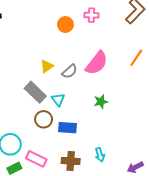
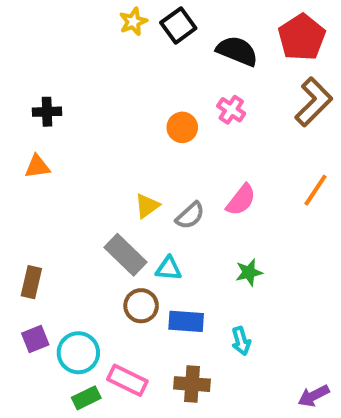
pink cross: (91, 15) -> (231, 110), turned 32
pink semicircle: (97, 63) -> (241, 200), size x0.7
cyan triangle: (58, 100) -> (169, 268), turned -48
cyan arrow: (100, 155) -> (241, 341), moved

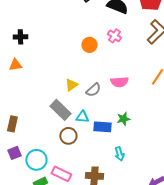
pink semicircle: (241, 200) -> (119, 82), turned 48
blue rectangle: (186, 321) -> (102, 127), moved

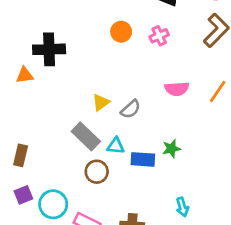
pink cross: (114, 36) -> (159, 36), turned 32
black cross: (20, 37) -> (49, 49), moved, size x1.6
orange circle: (89, 45) -> (121, 32), moved
pink semicircle: (119, 82) -> (177, 89), moved
cyan arrow: (119, 154) -> (182, 207), moved

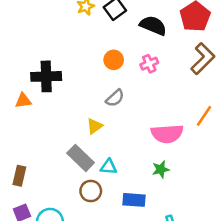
pink semicircle: (177, 89) -> (167, 134), moved, size x1.4
gray semicircle: (131, 109) -> (115, 98), moved
blue rectangle: (143, 159) -> (134, 200), moved

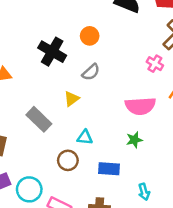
pink cross: (149, 64) -> (155, 64), moved, turned -35
black cross: (46, 76) -> (52, 52), moved, turned 32
gray rectangle: (81, 158) -> (39, 119), moved

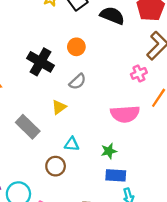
pink cross: (155, 64) -> (139, 73), turned 35
green star: (134, 140) -> (109, 151), moved
blue rectangle: (109, 169) -> (116, 175), moved

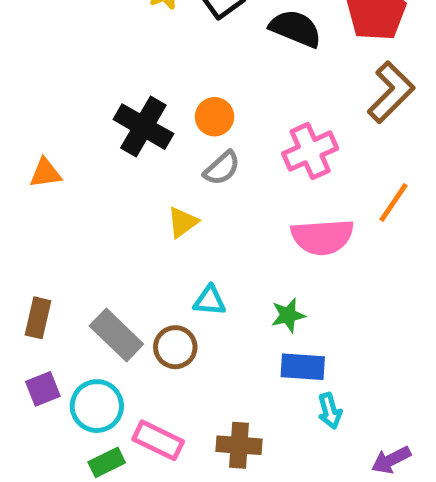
orange circle: (76, 47) -> (215, 117), moved
pink cross: (139, 73) -> (310, 151), moved, size x1.5
gray rectangle: (28, 127) -> (116, 335), moved

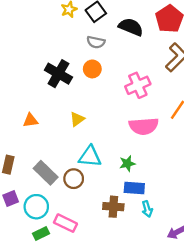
gray semicircle: (222, 168) -> (96, 42), moved, turned 54
orange triangle: (45, 173) -> (30, 120), moved
cyan triangle: (210, 301) -> (90, 156), size x1.5
brown cross: (239, 445) -> (113, 207), moved

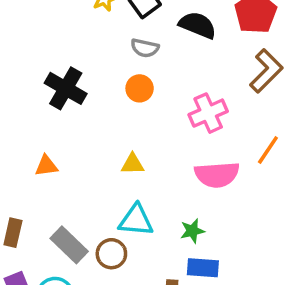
black cross: (58, 74) -> (66, 88), moved
yellow triangle: (77, 119) -> (133, 164), moved, turned 35

